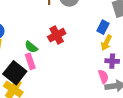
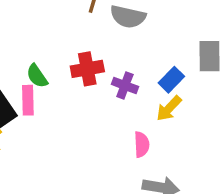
purple cross: (112, 61) -> (125, 85), moved
pink semicircle: (103, 77) -> (142, 144), moved

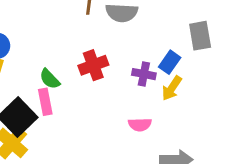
purple cross: (125, 85) -> (144, 74), moved
pink semicircle: (142, 144) -> (140, 125), moved, turned 100

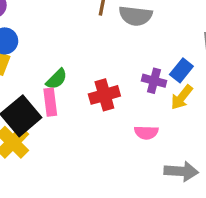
red cross: (93, 65) -> (104, 95), moved
green semicircle: (50, 79) -> (57, 79), turned -95

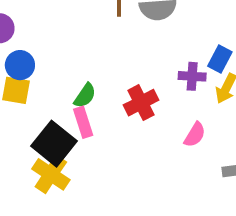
pink semicircle: (146, 132) -> (195, 135), turned -50

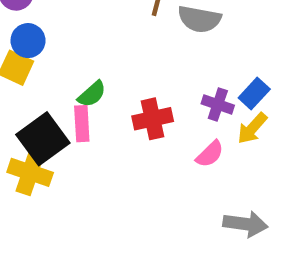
pink semicircle: (195, 135) -> (210, 154), moved
yellow cross: (51, 174) -> (30, 172), turned -30

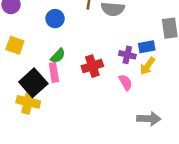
blue circle: (28, 41) -> (55, 19), moved
blue rectangle: (254, 93) -> (147, 47), turned 42
pink semicircle: (210, 154) -> (126, 82), turned -70

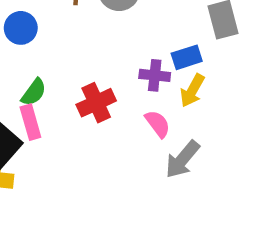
gray arrow: (149, 119) -> (182, 159), moved, turned 135

